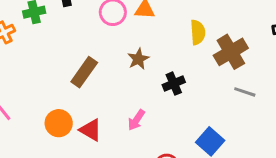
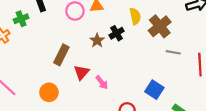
black cross: (174, 84) -> (117, 33), moved
pink arrow: (136, 120) -> (102, 82), turned -64
red triangle: (91, 130) -> (82, 72), moved, turned 49

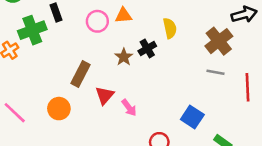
green cross: (21, 19) -> (32, 30), size x1.5
brown cross: (160, 26) -> (219, 41), moved
orange circle: (49, 92) -> (59, 109), moved

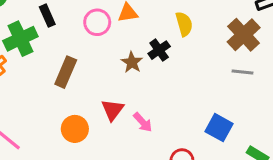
brown rectangle: (81, 74) -> (66, 72), moved
orange circle: (59, 109) -> (75, 129), moved

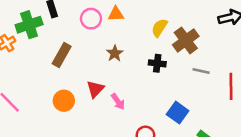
yellow semicircle: (184, 24) -> (159, 28), turned -138
brown cross: (244, 35) -> (186, 40), moved
black cross: (159, 50) -> (157, 63), moved, turned 35

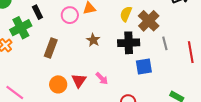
black cross: (157, 63) -> (129, 43), size x1.5
gray line: (201, 71) -> (165, 43), turned 72
red triangle: (95, 89) -> (79, 81), moved
blue square: (178, 113) -> (144, 66), moved, turned -36

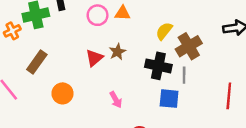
gray line: (165, 43) -> (184, 75), moved
brown rectangle: (51, 48) -> (37, 62), moved
red triangle: (79, 81) -> (94, 58), moved

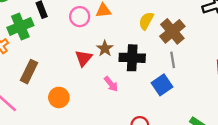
black cross: (158, 66) -> (132, 58), moved
blue square: (169, 99) -> (162, 85), turned -30
pink arrow: (116, 100) -> (111, 84), moved

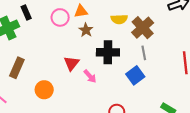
yellow semicircle: (146, 21) -> (119, 19), turned -119
brown star: (105, 48) -> (86, 30), moved
red triangle: (83, 58) -> (71, 63), moved

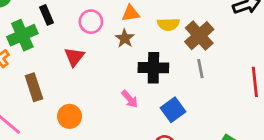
orange triangle: (81, 11) -> (131, 13), moved
red triangle: (71, 63) -> (74, 57), moved
brown rectangle: (17, 68) -> (34, 87), turned -42
blue square: (135, 75) -> (173, 110), moved

